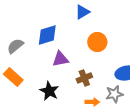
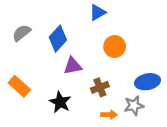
blue diamond: (47, 35) -> (58, 39), turned -30
gray semicircle: (15, 46) -> (22, 33), moved

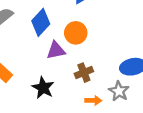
orange circle: (115, 47) -> (76, 33), moved
gray star: (134, 106) -> (119, 91), turned -30

